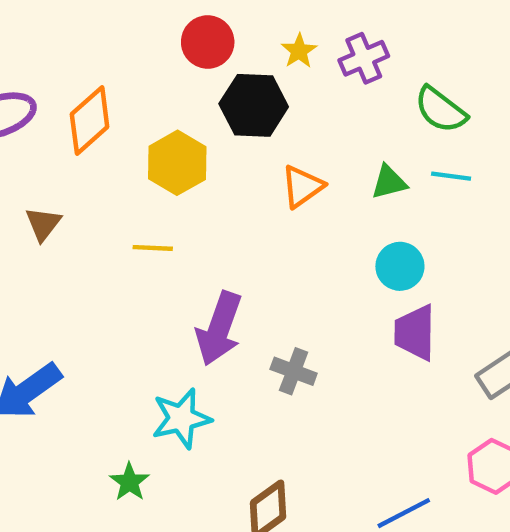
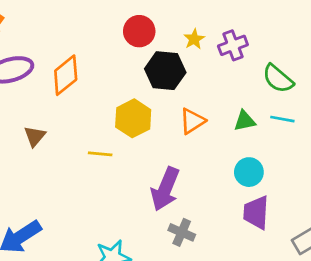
yellow hexagon: (177, 163) -> (133, 118), moved
purple arrow: (219, 329) -> (165, 189), moved

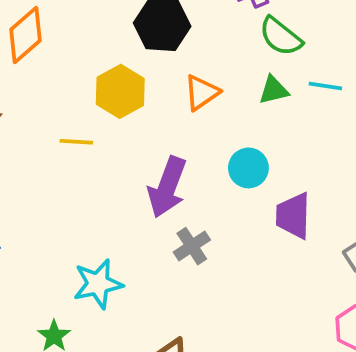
green semicircle: (278, 79) -> (281, 36), moved
cyan circle: (249, 172) -> (248, 168), moved
gray cross: (182, 232) -> (192, 246), turned 35

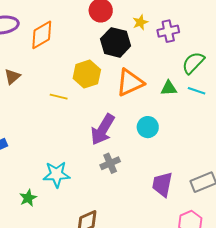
green semicircle: (281, 36) -> (193, 63), moved, turned 85
orange triangle: (202, 93) -> (130, 82), size x1.4
purple trapezoid: (293, 216) -> (162, 184), moved

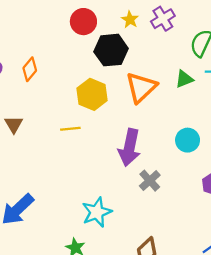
orange diamond: (42, 35) -> (30, 69), size x0.7
cyan circle: (148, 127) -> (188, 140), moved

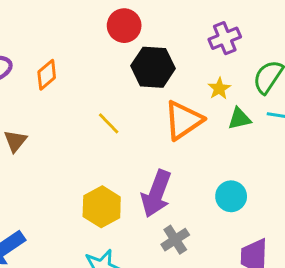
yellow star: (130, 20) -> (219, 89), moved
yellow hexagon: (92, 94) -> (102, 207), moved
yellow line: (70, 129) -> (109, 123), moved, turned 42

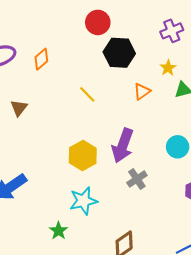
orange triangle: (183, 120) -> (142, 91), size x0.6

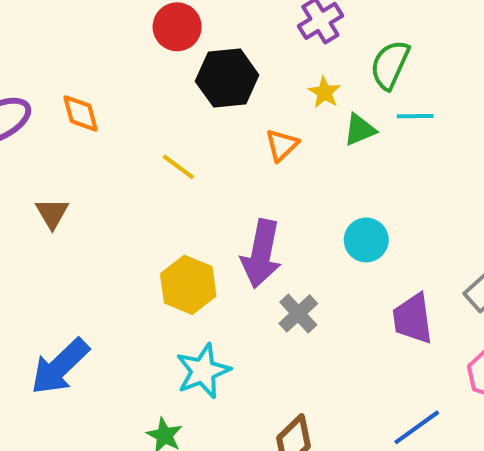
orange diamond: (41, 59) -> (81, 113), turned -55

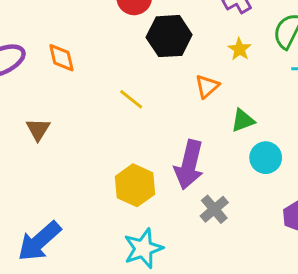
green triangle: (360, 130) -> (243, 120), moved

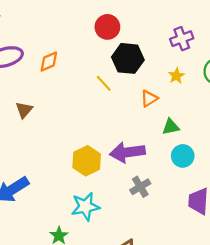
orange diamond: (61, 58) -> (49, 62), turned 70
yellow line: (131, 99) -> (104, 83), moved
purple arrow: (189, 165) -> (127, 152), turned 60

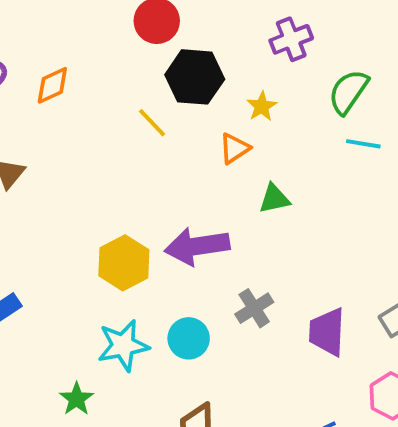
yellow star: (176, 76) -> (262, 106), moved
cyan circle: (183, 156) -> (189, 338), moved
gray cross: (140, 187) -> (254, 308), moved

